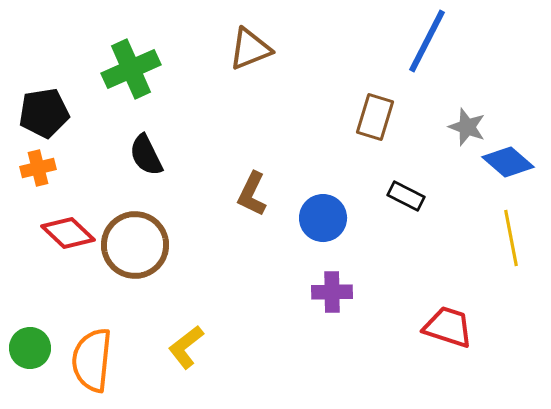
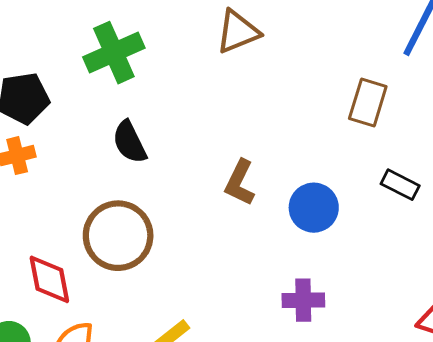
red diamond: (68, 233) -> (49, 279), moved, turned 36
purple cross: (332, 292) -> (303, 300), moved

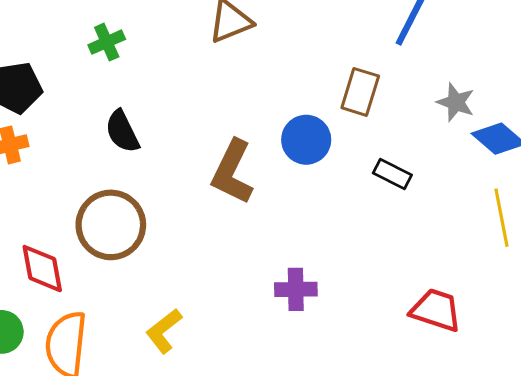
green cross: (114, 53) -> (107, 42), size x0.6
brown L-shape: (240, 183) -> (232, 172), size x1.4
blue circle: (314, 208) -> (306, 140), moved

